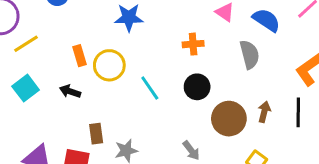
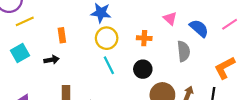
yellow circle: (109, 65) -> (107, 38), moved
black arrow: (70, 91) -> (51, 60), turned 144

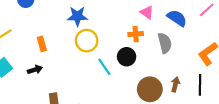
orange cross: (144, 38) -> (136, 34), moved
cyan line: (109, 65) -> (104, 67), moved
black circle: (143, 69) -> (127, 57), moved

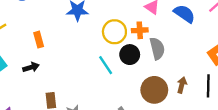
yellow circle: (87, 41) -> (114, 32), moved
gray semicircle: (165, 43) -> (157, 48), moved

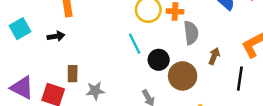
black circle: (130, 55) -> (159, 60), moved
brown arrow: (182, 85) -> (214, 56), moved

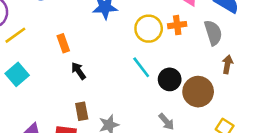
gray semicircle: (191, 33) -> (213, 33), moved
black arrow: (56, 36) -> (78, 71), moved, turned -105

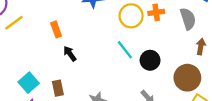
cyan square: (17, 74) -> (29, 83), moved
brown circle: (198, 92) -> (187, 78), moved
brown rectangle: (82, 111) -> (58, 88), moved

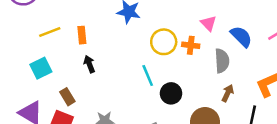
yellow line: (14, 23) -> (50, 32), moved
cyan square: (29, 83) -> (41, 68), moved
brown rectangle: (58, 88) -> (67, 97), turned -35

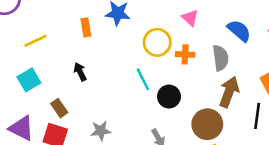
pink triangle: (208, 23) -> (190, 18), moved
orange rectangle: (82, 35) -> (86, 27), moved
orange cross: (191, 45) -> (185, 54), moved
brown arrow: (228, 93) -> (229, 92), size x1.6

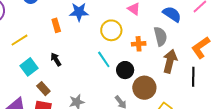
orange cross: (185, 54) -> (139, 44), moved
cyan square: (29, 80) -> (29, 67), moved
brown circle: (207, 124) -> (144, 88), moved

